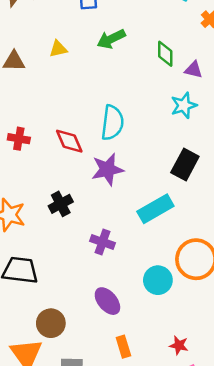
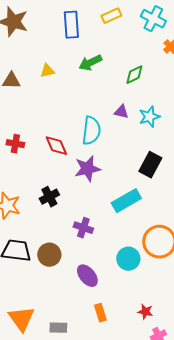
green diamond: (165, 54) -> (134, 75), turned 65
purple triangle: (194, 70) -> (121, 112), moved
brown circle: (51, 323) -> (49, 255), moved

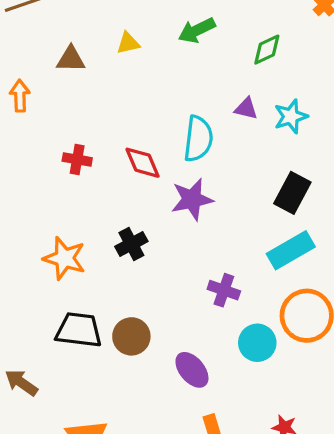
cyan rectangle: (126, 201) -> (291, 250), moved
purple cross: (83, 228) -> (224, 290), moved

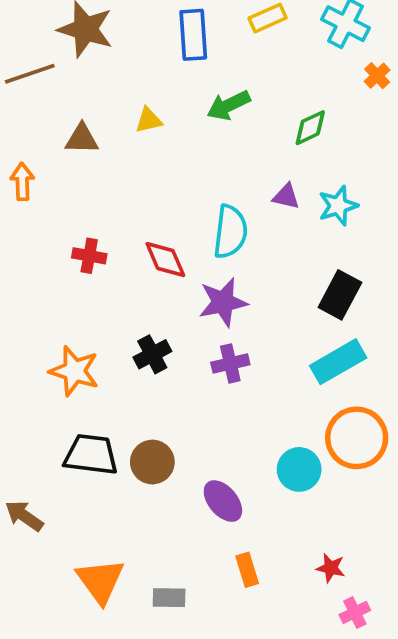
purple cross: (224, 290) -> (230, 364), moved, turned -32

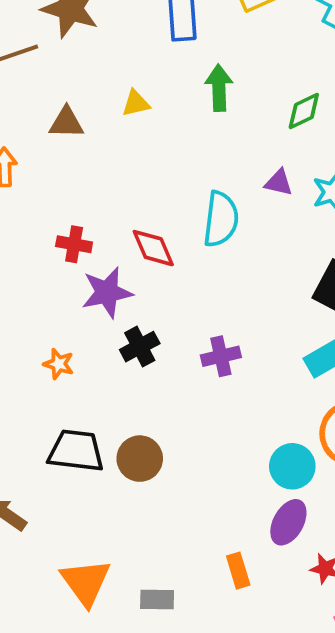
green arrow: (228, 105) -> (219, 88), turned 114
purple star: (223, 302) -> (107, 292), moved
orange star: (74, 371) -> (59, 364), size x0.6
purple ellipse: (223, 501) -> (288, 522), moved, turned 69

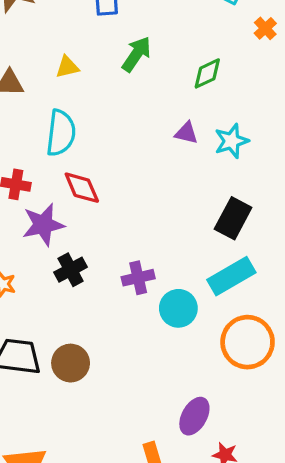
green arrow: (219, 88) -> (137, 54), turned 36
cyan semicircle: (221, 219) -> (61, 133), moved
cyan circle: (292, 466) -> (178, 308), moved

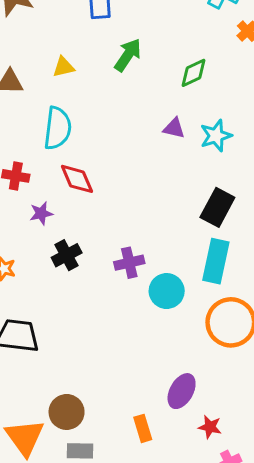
purple star: (43, 225) -> (41, 213), size x0.6
cyan rectangle: (231, 276) -> (216, 261), turned -48
brown circle: (71, 363) -> (67, 412), moved

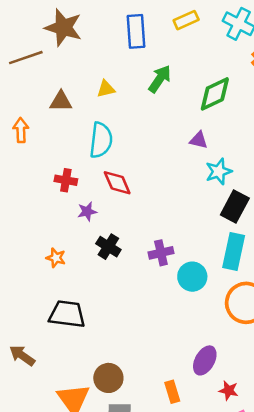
green diamond: (194, 73) -> (215, 94), size x1.4
cyan star: (216, 136) -> (219, 171), moved
black cross: (67, 255) -> (108, 247), turned -30

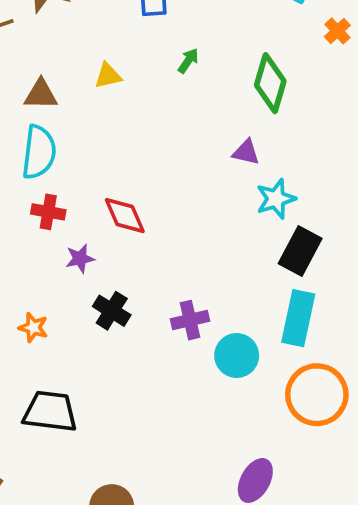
green arrow: (160, 79) -> (188, 61), size x0.6
green diamond: (215, 94) -> (270, 83), turned -48
cyan semicircle: (101, 140) -> (39, 152), moved

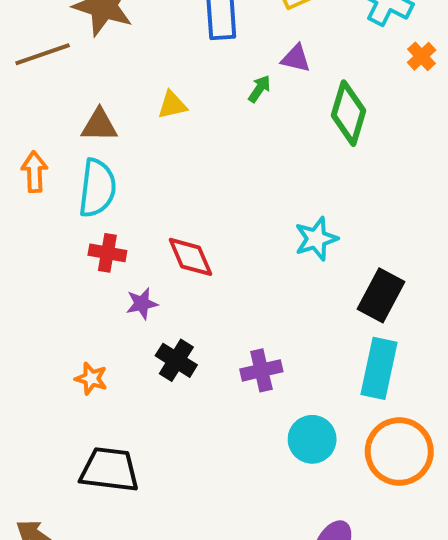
purple triangle: (246, 152) -> (296, 58), moved
cyan star: (276, 199) -> (316, 239), moved
cyan circle: (237, 355) -> (312, 439), moved

